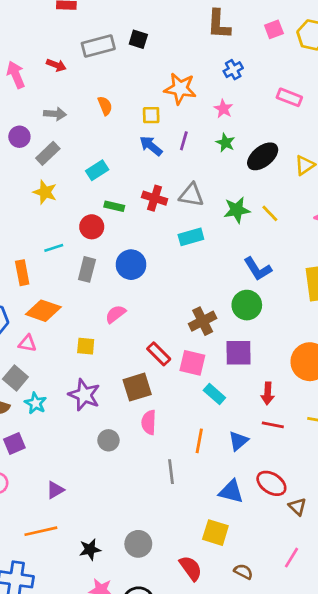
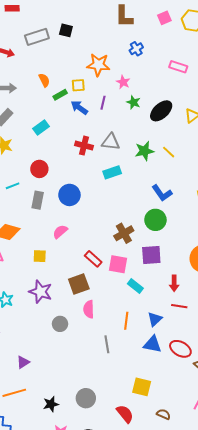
pink star: (223, 109) -> (123, 82), moved
green rectangle: (114, 206) -> (60, 95), moved, turned -40
blue triangle: (231, 492) -> (152, 344), moved

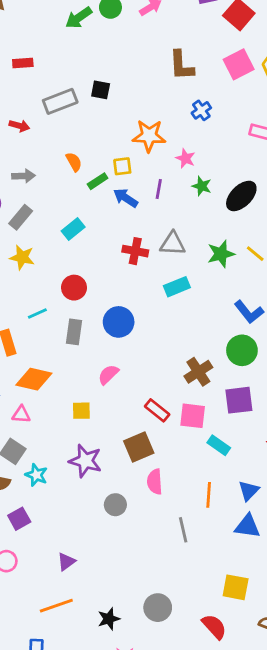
pink square: (164, 18) -> (239, 64), size x1.5

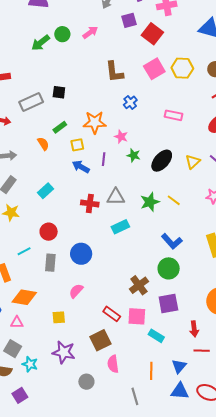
green rectangle: (98, 181) -> (60, 127), moved

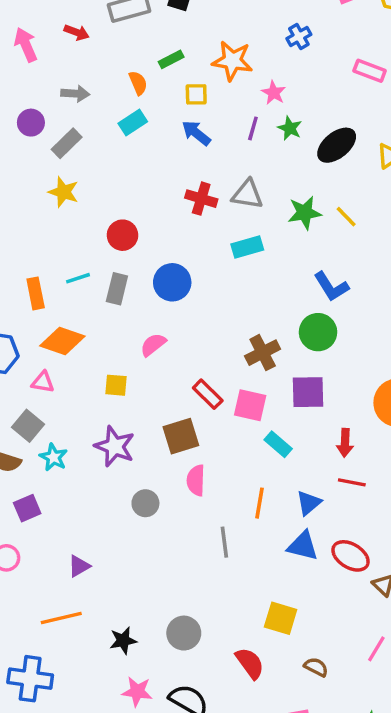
purple line: (104, 159) -> (253, 128), moved
cyan rectangle: (45, 191) -> (133, 123), moved
cyan line: (24, 251) -> (78, 278), moved

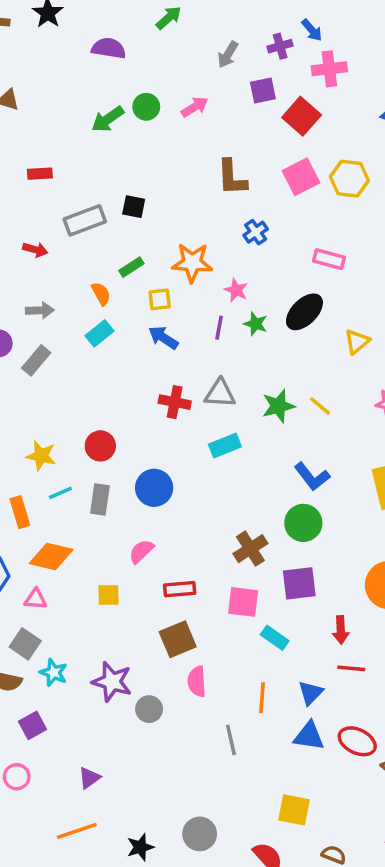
black ellipse: (337, 145) -> (304, 312), moved
yellow star: (63, 192) -> (41, 456), moved
red rectangle: (208, 394) -> (180, 589), moved, turned -44
purple star: (115, 446) -> (112, 682), moved

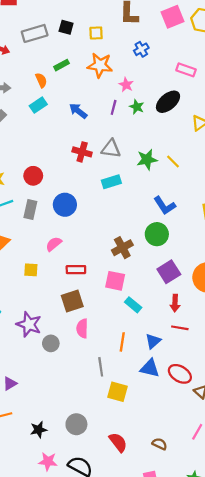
yellow square: (160, 299) -> (96, 33), moved
purple square: (299, 583) -> (169, 272), moved, turned -30
yellow square: (294, 810) -> (117, 392), moved

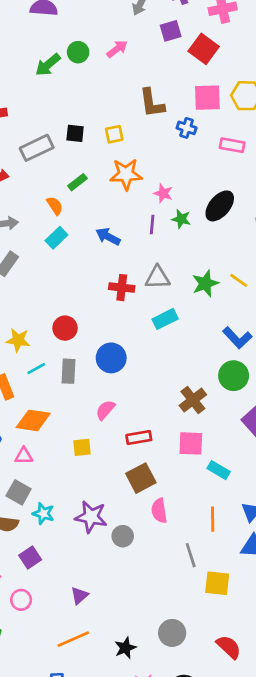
pink square: (173, 17) -> (207, 98), turned 30
blue cross: (141, 49) -> (187, 128), moved, turned -32
pink rectangle: (186, 70) -> (232, 145), moved

